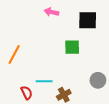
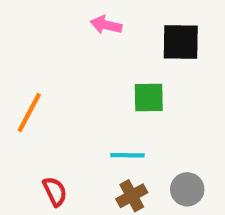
gray circle: (98, 80) -> (187, 189), moved
cyan line: (44, 81) -> (127, 155), moved

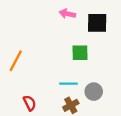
pink arrow: (106, 25) -> (67, 14), moved
gray circle: (187, 189) -> (94, 92), moved

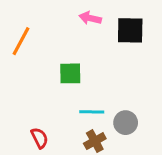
green square: (80, 53) -> (70, 73), moved
orange line: (16, 61) -> (21, 41), moved

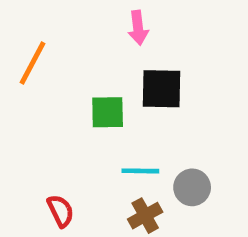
pink arrow: (90, 18) -> (138, 28), turned -110
black square: (130, 30) -> (162, 89), moved

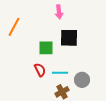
red semicircle: (61, 211) -> (40, 70), moved

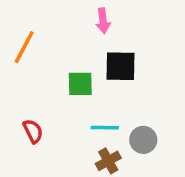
red semicircle: (40, 70) -> (33, 131), moved

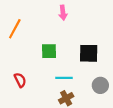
black square: (121, 66) -> (89, 53), moved
gray circle: (143, 140) -> (100, 85), moved

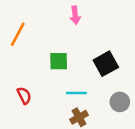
black square: (89, 53) -> (106, 64), turned -30

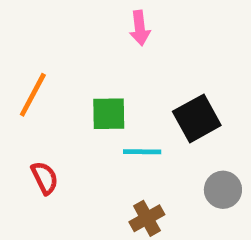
orange line: (18, 34) -> (33, 95), moved
cyan line: (76, 93) -> (142, 152), moved

